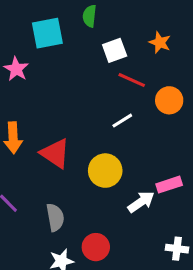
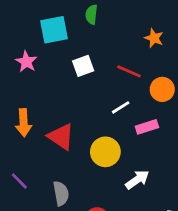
white square: (115, 50) -> (83, 66), moved
pink rectangle: (169, 185) -> (147, 127), moved

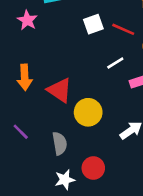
white square: (83, 66) -> (93, 24), moved
yellow circle: (105, 152) -> (88, 112), moved

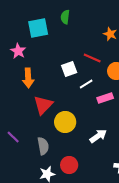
white square: (93, 24) -> (69, 69), moved
orange arrow: (25, 77) -> (28, 78), moved
red triangle: (60, 90) -> (43, 105), turned 40

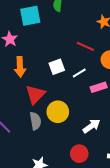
white square: (69, 69) -> (57, 67), moved
gray semicircle: (43, 146) -> (35, 121), moved
red circle: (69, 165) -> (79, 154), moved

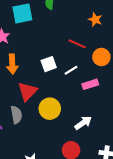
gray semicircle: (35, 121) -> (16, 115), moved

